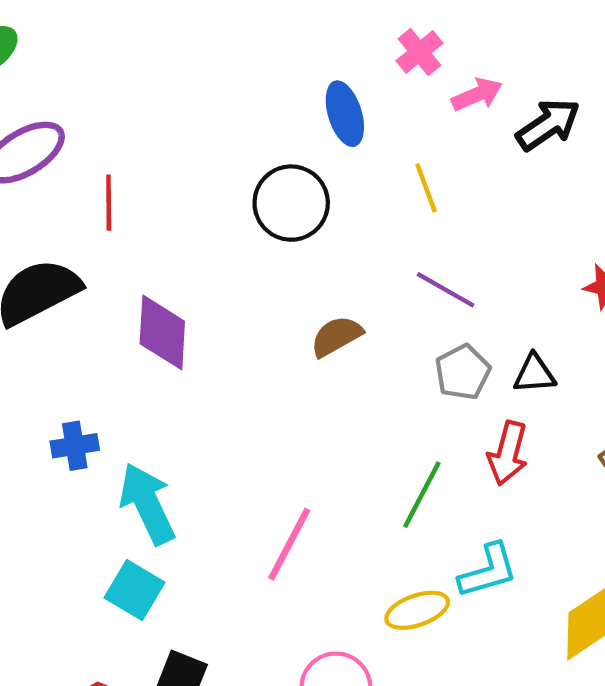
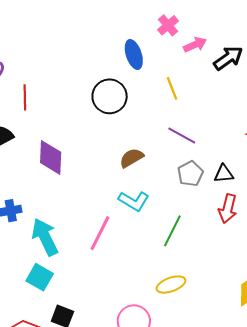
red arrow: (508, 453) -> (228, 209), moved
pink line: (289, 544) -> (100, 233), moved
cyan L-shape: (488, 571) -> (134, 201), moved, turned 48

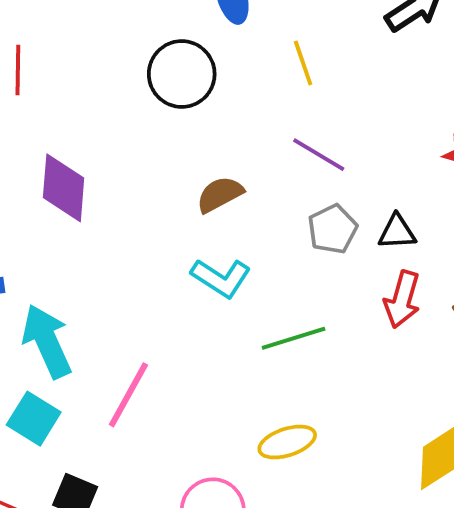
green line: (172, 231) -> (294, 338), turned 44
pink line: (100, 233) -> (128, 395), moved

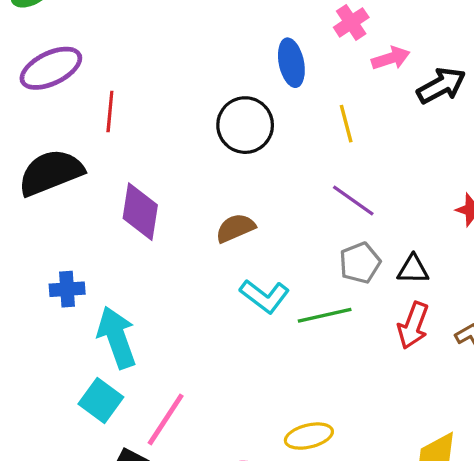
brown semicircle: (220, 194) -> (235, 228), moved
green line: (294, 338) -> (325, 315), moved
pink line: (128, 395) -> (166, 419), moved

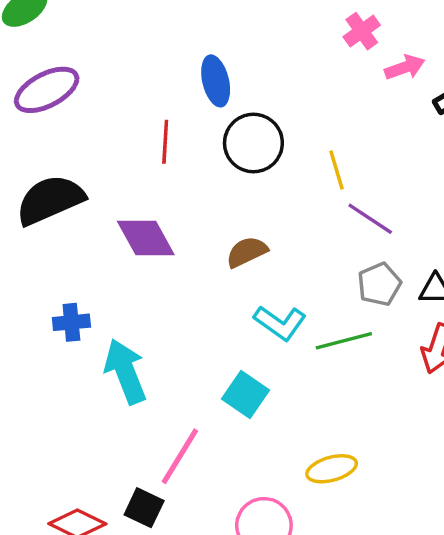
blue ellipse: (291, 63) -> (216, 81), moved
red line: (110, 111) -> (165, 142), moved
yellow line: (346, 124) -> (337, 170), moved
purple diamond: (140, 212) -> (146, 238), turned -36
cyan square: (101, 400) -> (246, 394), moved

